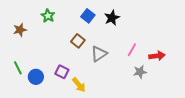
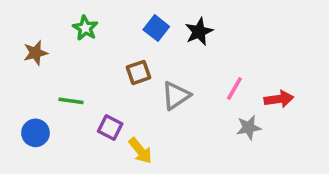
brown square: (78, 41) -> (139, 72), turned 32
green line: (18, 68) -> (71, 101), moved, turned -56
blue circle: (36, 77) -> (35, 133), moved

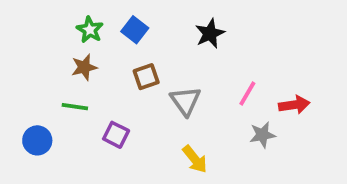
blue square: (156, 28) -> (135, 30), moved
brown star: (35, 53) -> (84, 67), moved
gray triangle: (176, 96) -> (185, 101), turned -32
yellow arrow: (140, 151) -> (195, 159), moved

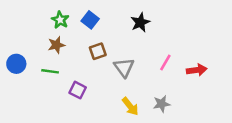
gray star: (262, 135) -> (162, 104), moved
blue circle: (37, 140) -> (16, 64), moved

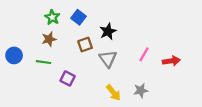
black star: (140, 22) -> (108, 31), moved

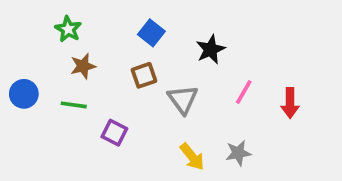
green star: (52, 17) -> (68, 29), moved
blue square: (78, 17) -> (151, 33), moved
black star: (108, 31) -> (211, 49), moved
red arrow: (171, 61) -> (290, 103), turned 98

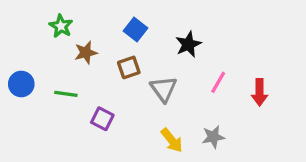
brown star: (83, 66) -> (86, 53), moved

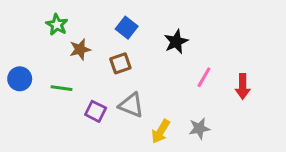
gray triangle: (164, 89) -> (131, 105), moved, turned -32
yellow arrow: (172, 140) -> (161, 131), turned 70

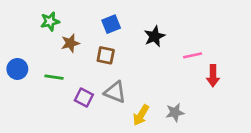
green star: (57, 25) -> (50, 21), turned 30
blue square: (127, 28) -> (111, 24), turned 30
brown square: (120, 63) -> (106, 55), turned 30
pink line: (204, 77) -> (193, 55), moved, turned 48

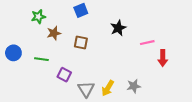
blue square: (111, 24) -> (81, 10), moved
gray triangle: (115, 92) -> (86, 89), moved, turned 36

